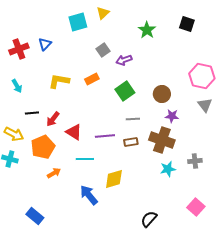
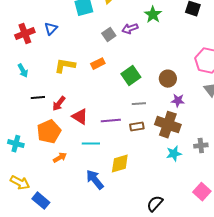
purple arrow: (124, 60) -> (130, 29), moved
yellow arrow: (14, 134) -> (20, 183), moved

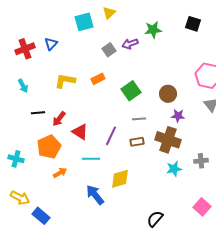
green star: (153, 15) -> (153, 30), turned 30
purple line: (111, 121) -> (111, 136), turned -60

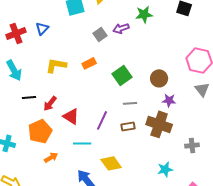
cyan arrow: (23, 86) -> (14, 70), size x1.5
cyan star: (174, 169) -> (165, 169), moved
yellow diamond: (120, 179) -> (111, 163), turned 70

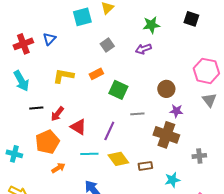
purple arrow: (121, 28) -> (143, 49), moved
green square: (122, 75) -> (118, 90), moved, turned -30
brown rectangle: (128, 126) -> (145, 166), moved
yellow diamond: (111, 163) -> (118, 159), moved

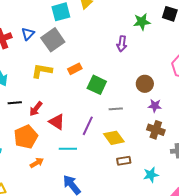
green star: (151, 25) -> (142, 22), moved
gray square: (107, 45) -> (53, 40), moved, size x1.6
purple arrow: (143, 49) -> (122, 44), turned -63
brown cross: (166, 135) -> (156, 130), moved, size x0.7
yellow diamond: (118, 159) -> (114, 138), moved

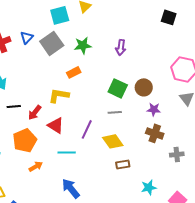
green star: (142, 22) -> (83, 45), moved
yellow L-shape: (42, 71) -> (59, 95), moved
green square: (97, 85) -> (118, 88), moved
cyan star: (151, 175) -> (149, 187), moved

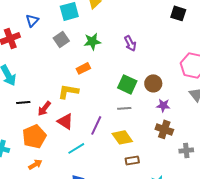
blue triangle: (27, 37) -> (32, 20), moved
gray square: (52, 43) -> (61, 39), size x0.7
purple arrow: (121, 47) -> (130, 43), turned -35
cyan line: (67, 152) -> (76, 148), turned -30
orange arrow: (36, 166) -> (35, 164), moved

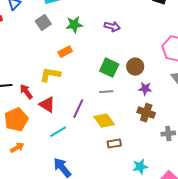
purple arrow: (130, 43) -> (112, 27), turned -49
red arrow: (44, 108) -> (26, 92), turned 105

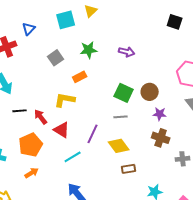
gray square: (43, 23) -> (56, 58), moved

